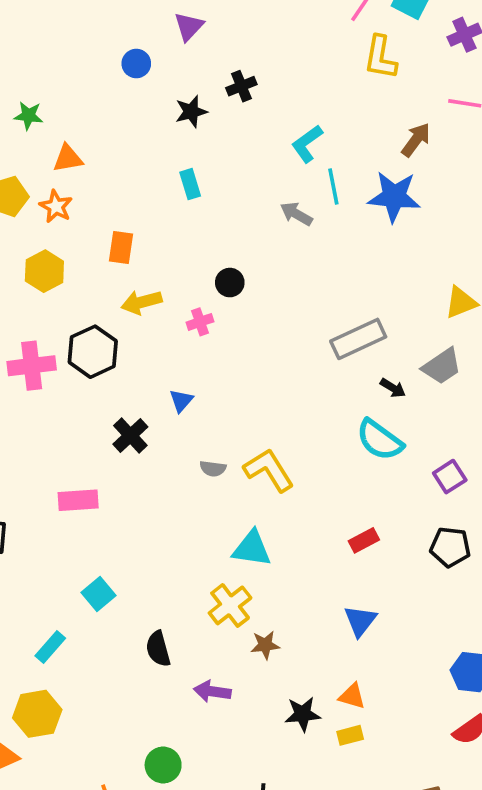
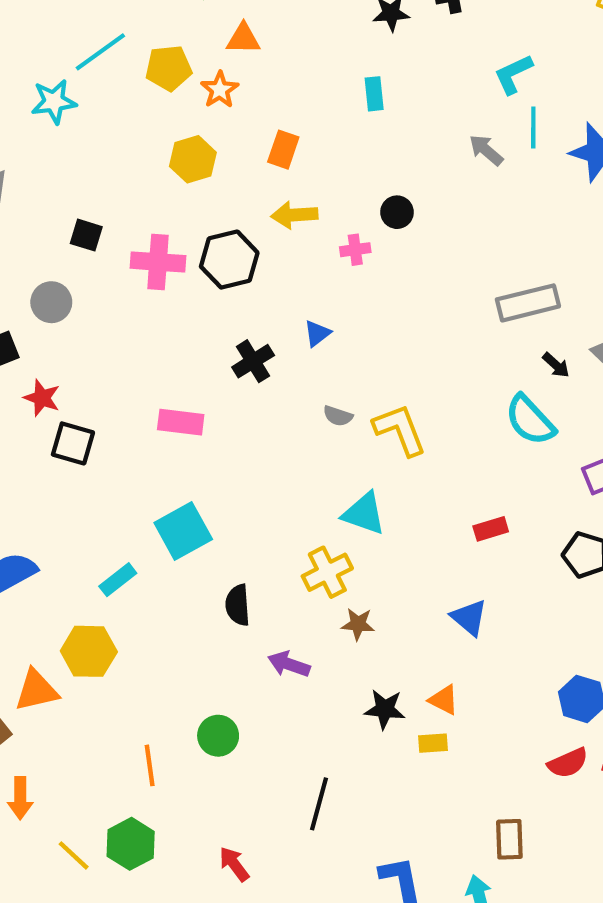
cyan square: (99, 594) -> (183, 531), size x1.5
blue triangle: (360, 621) -> (469, 618), turned -39

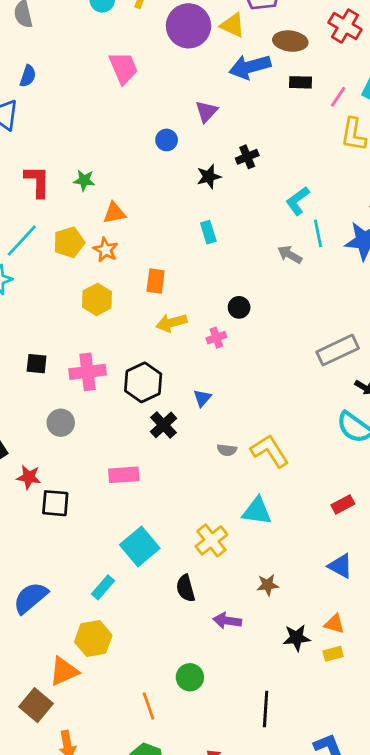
black hexagon: (229, 260) -> (143, 382), moved
gray circle: (51, 302) -> (61, 423), moved
yellow cross: (327, 572) -> (211, 540), moved

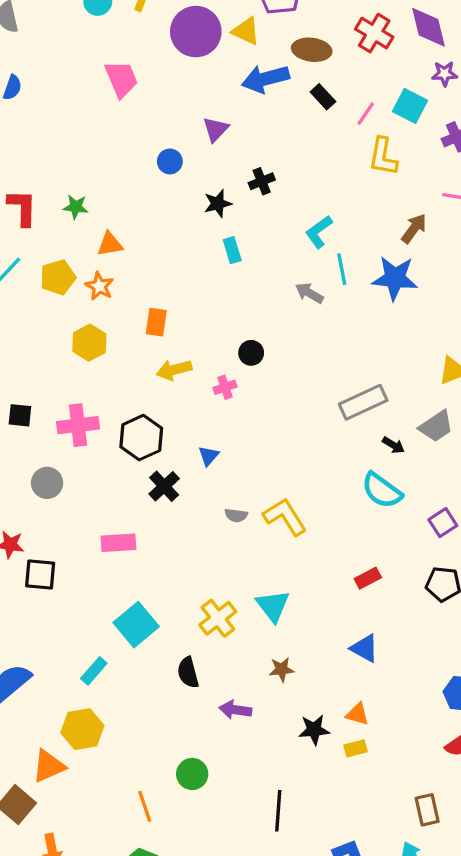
black rectangle: (300, 82) -> (323, 97), turned 45
cyan rectangle: (208, 232) -> (232, 250), moved
cyan triangle: (257, 511) -> (273, 606), moved, turned 44

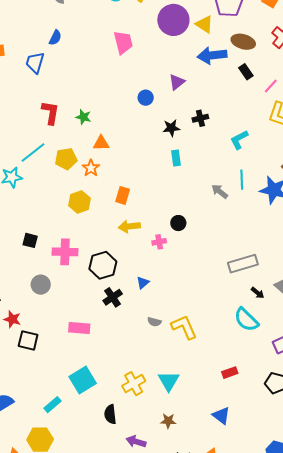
cyan L-shape: (319, 232) -> (239, 140), moved

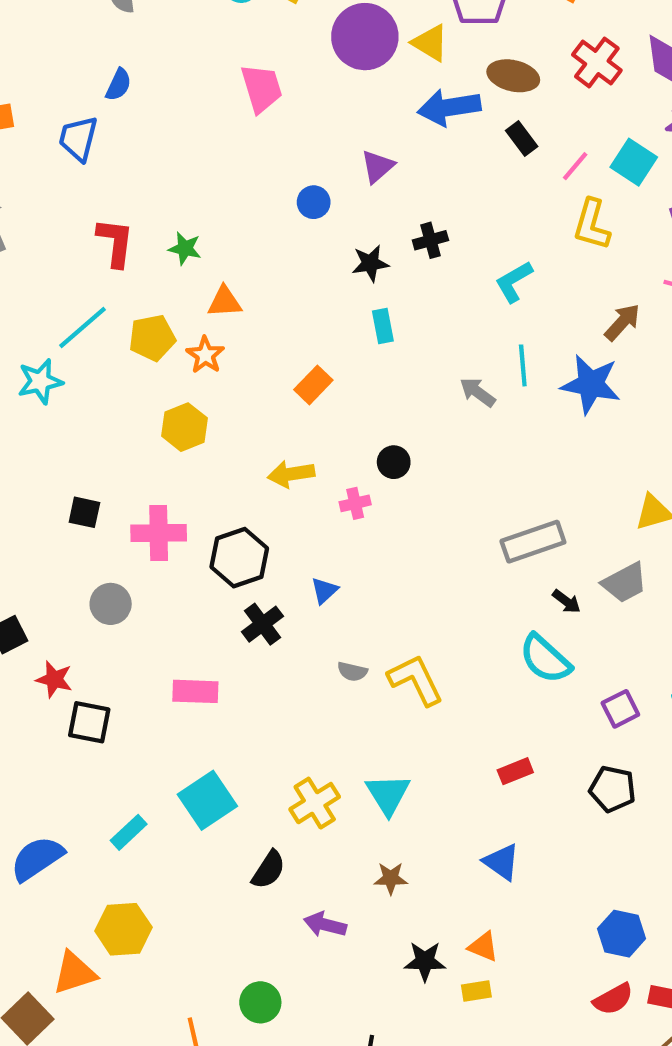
orange rectangle: (123, 195) -> (313, 385), moved, turned 30
cyan rectangle: (52, 405) -> (129, 832), moved
black semicircle: (110, 414) -> (269, 870), turned -138

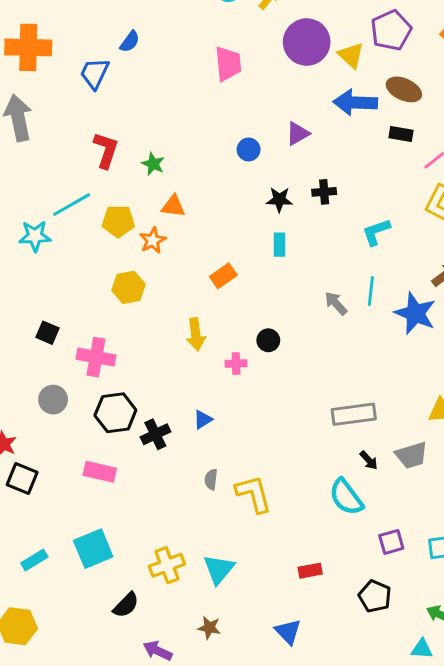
black rectangle: (522, 139) -> (401, 134), turned -55
yellow arrow: (291, 474) -> (196, 334), turned -100
black hexagon: (239, 558) -> (115, 413), moved
gray semicircle: (352, 672) -> (211, 479), turned 72

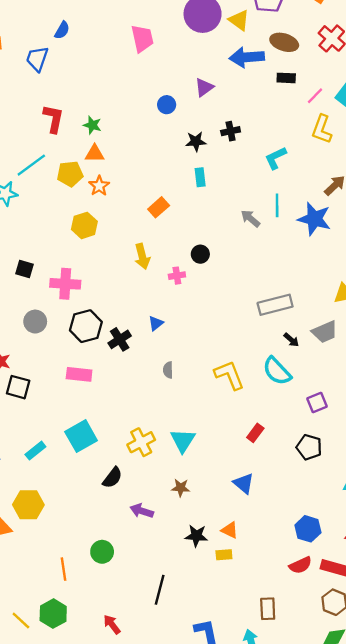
orange triangle: (173, 206) -> (95, 154), moved
yellow L-shape: (254, 494) -> (229, 375), moved
red rectangle: (310, 571) -> (255, 433), turned -36

